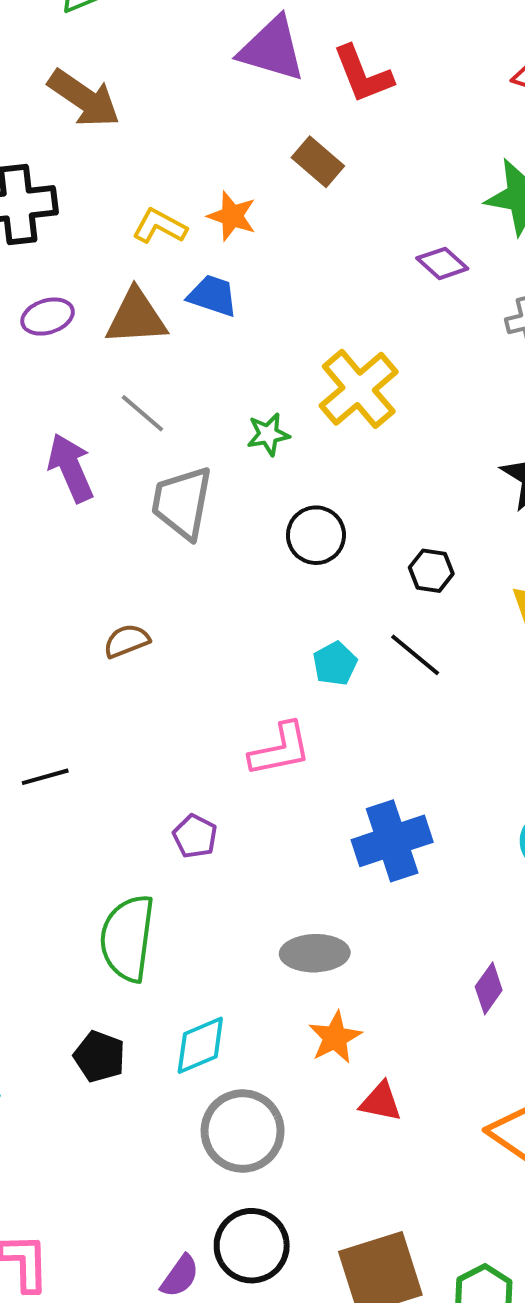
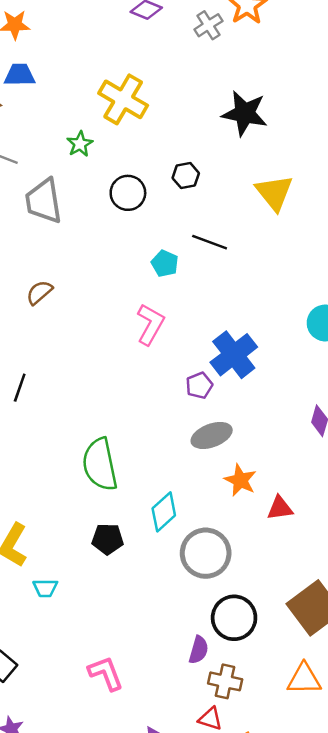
black hexagon: (431, 571) -> (186, 176), moved
pink L-shape: (280, 749) -> (150, 324), turned -30
black line: (45, 777) -> (20, 388), turned -36
purple pentagon: (195, 836) -> (199, 385), moved, turned -30

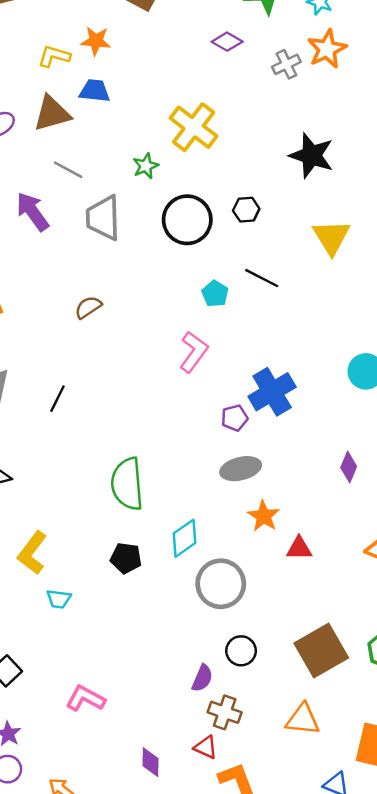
black circle: (128, 193) -> (187, 220), size x1.4
black circle: (234, 618) -> (241, 651), size x0.7
pink L-shape: (106, 673) -> (85, 698), moved, turned -48

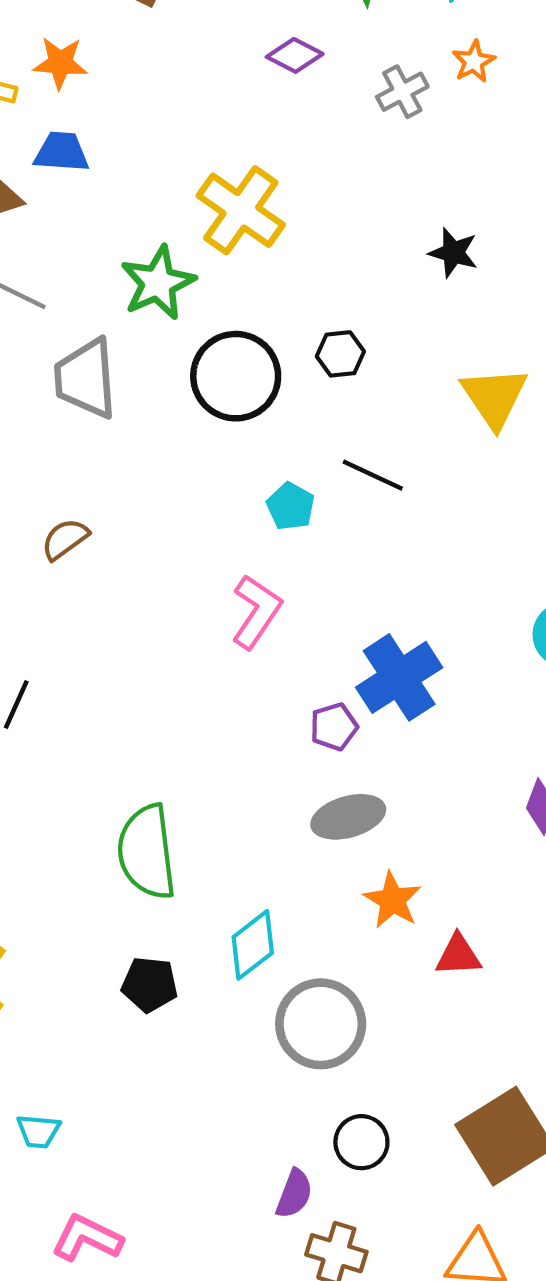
orange star: (327, 49) -> (474, 62), size x0.6
black star: (312, 155) -> (453, 253), size x0.6
green star: (146, 166) -> (158, 283), size x1.6
cyan trapezoid: (59, 599) -> (38, 1131), moved

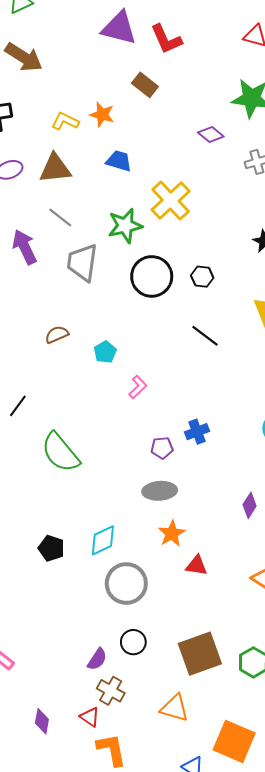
blue trapezoid: (62, 152) -> (119, 161), moved
cyan pentagon: (291, 506) -> (105, 352), moved
pink L-shape: (256, 612) -> (138, 387), size x0.7
blue cross: (399, 677) -> (197, 432), size x0.6
green semicircle: (147, 852) -> (60, 453), moved, turned -45

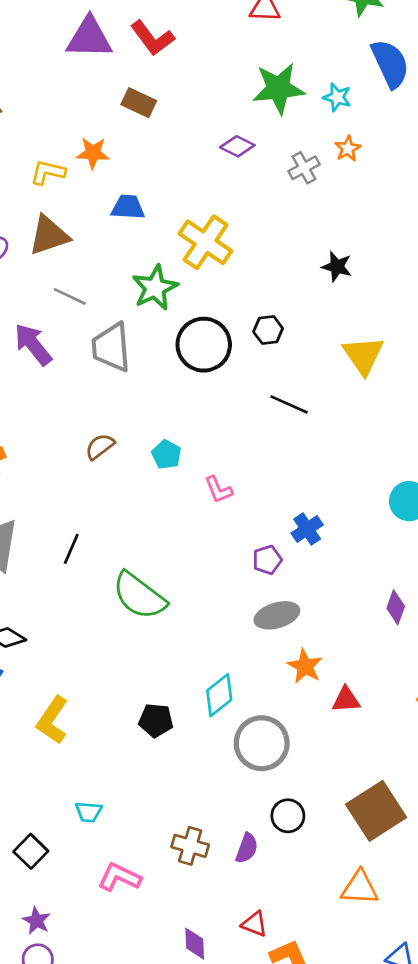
pink L-shape: (138, 387) -> (218, 490), turned 125
brown cross: (111, 691) -> (190, 846), moved

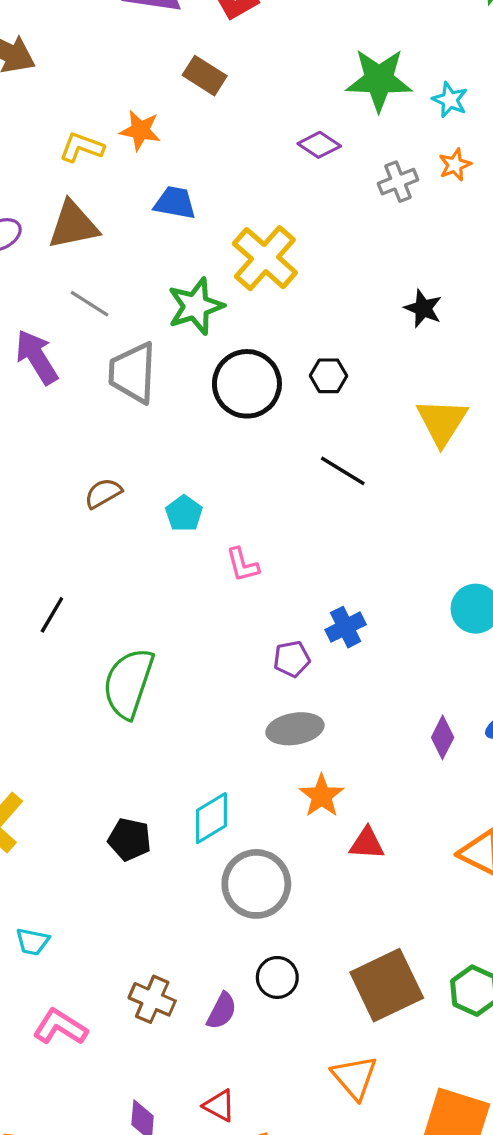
green semicircle: (139, 596) -> (128, 683), turned 64
orange triangle: (360, 888) -> (355, 1077), turned 39

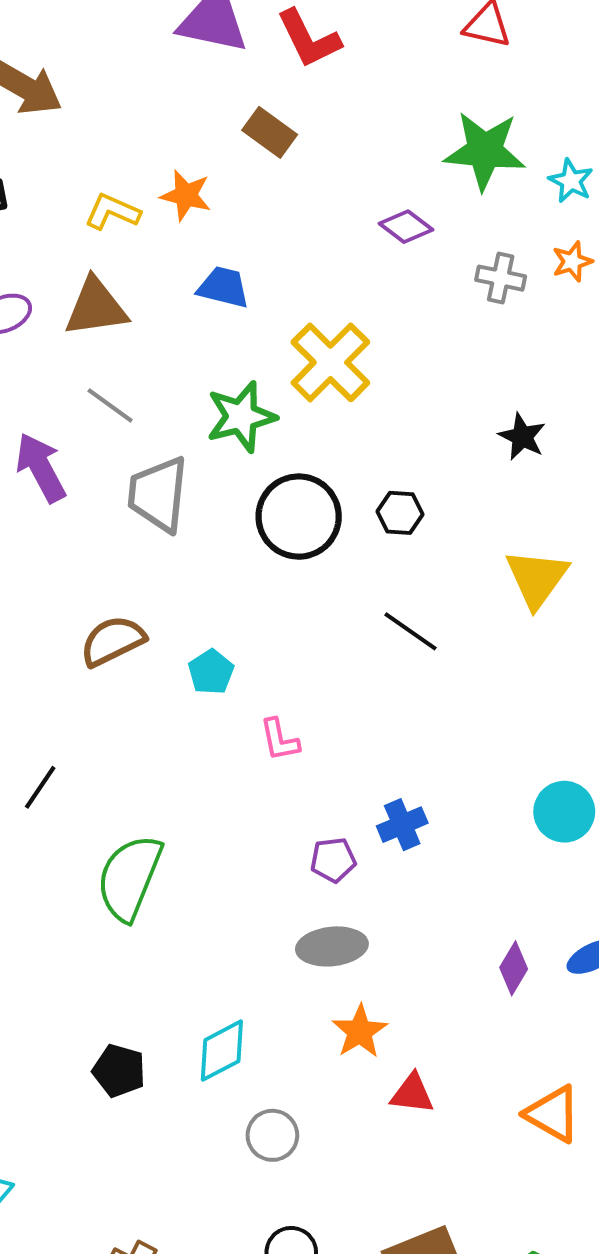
gray cross: (398, 182) -> (501, 278), turned 30
brown semicircle: (103, 493) -> (113, 641), size x1.4
gray circle: (256, 884) -> (272, 1135), size x0.6

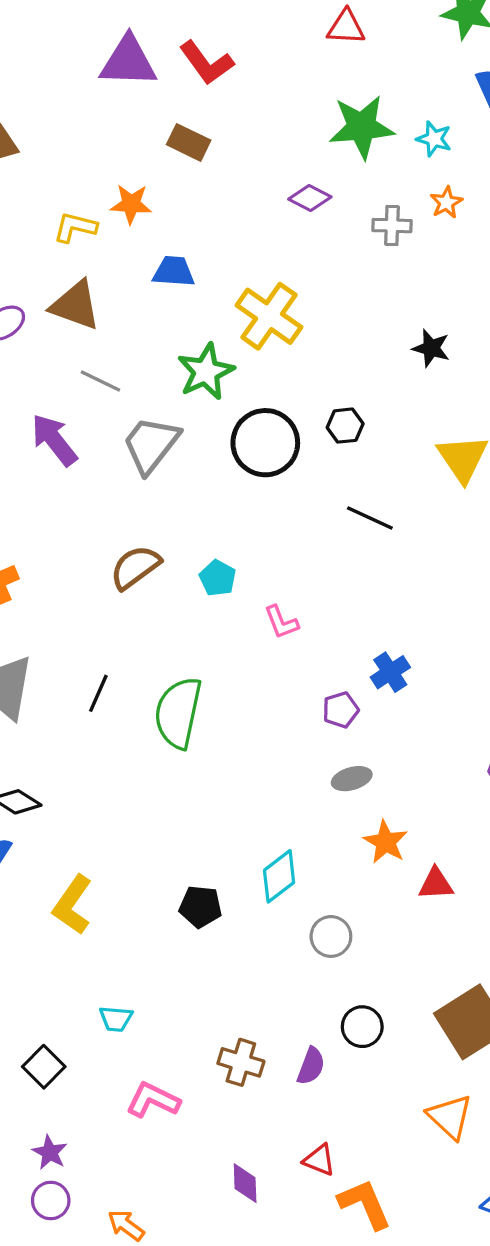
brown triangle: (96, 307) -> (75, 305), turned 38
gray trapezoid: (158, 494) -> (151, 445), turned 42
green semicircle: (129, 878) -> (178, 713), moved
gray ellipse: (332, 946) -> (352, 779), size x0.7

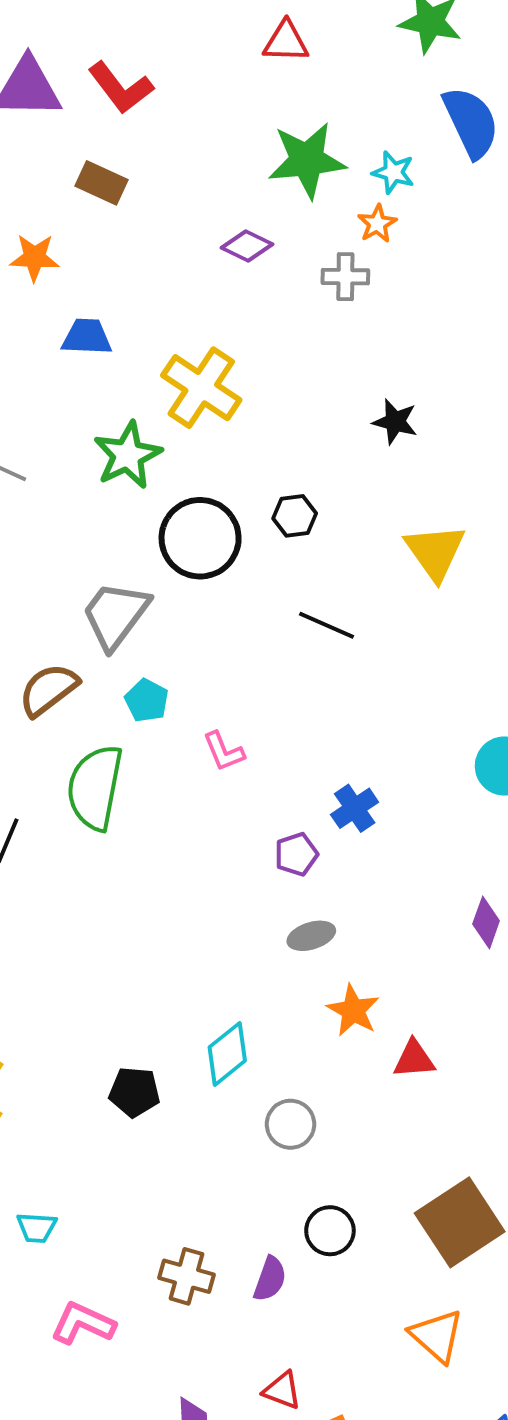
orange star: (446, 202) -> (377, 224), moved
gray trapezoid: (151, 445) -> (115, 615), moved
green semicircle: (178, 713) -> (95, 787), moved

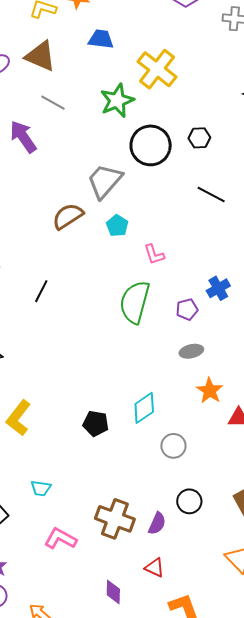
green semicircle: (95, 787) -> (135, 302), moved
brown cross: (187, 1276) -> (115, 519), size x1.4
red triangle: (282, 1390) -> (155, 568), moved

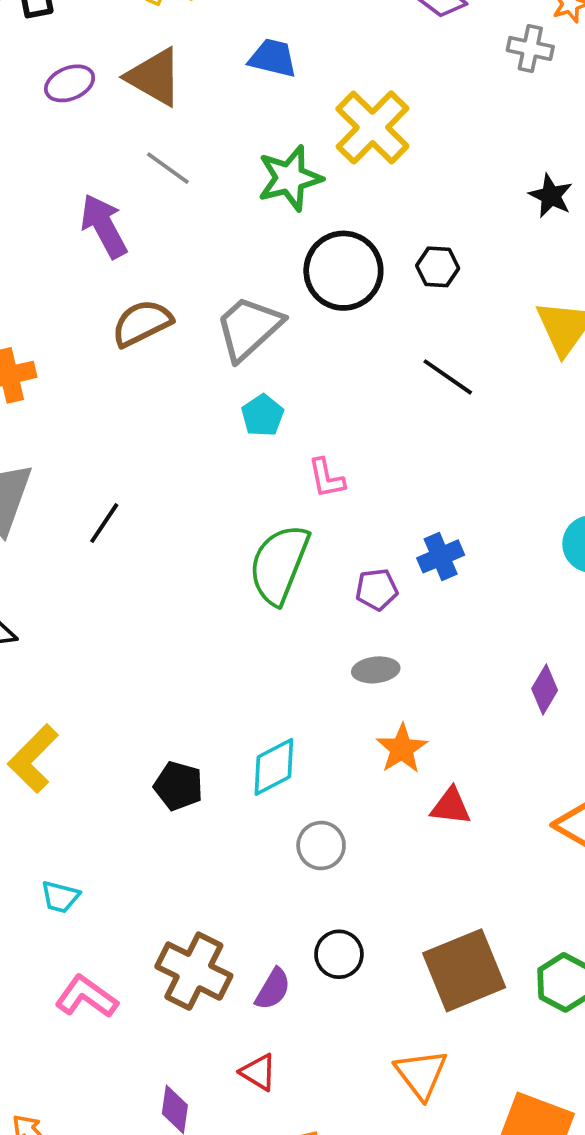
brown semicircle: (68, 216) -> (142, 323), moved

